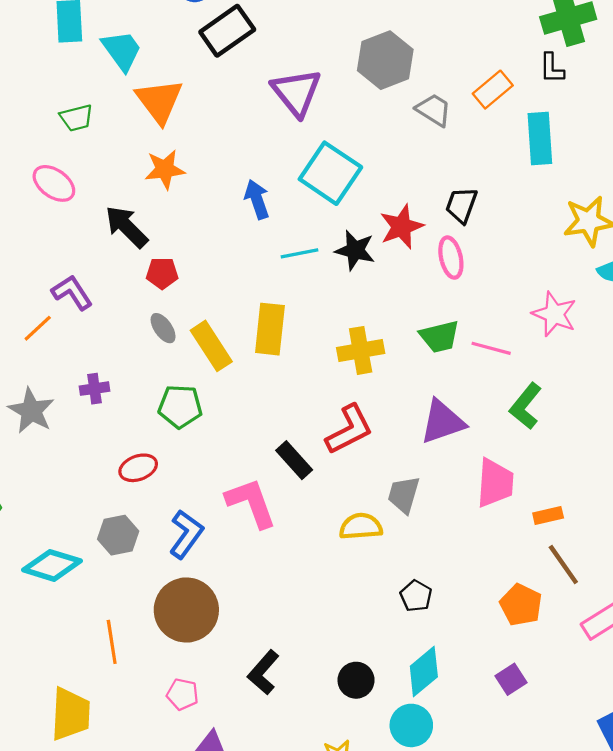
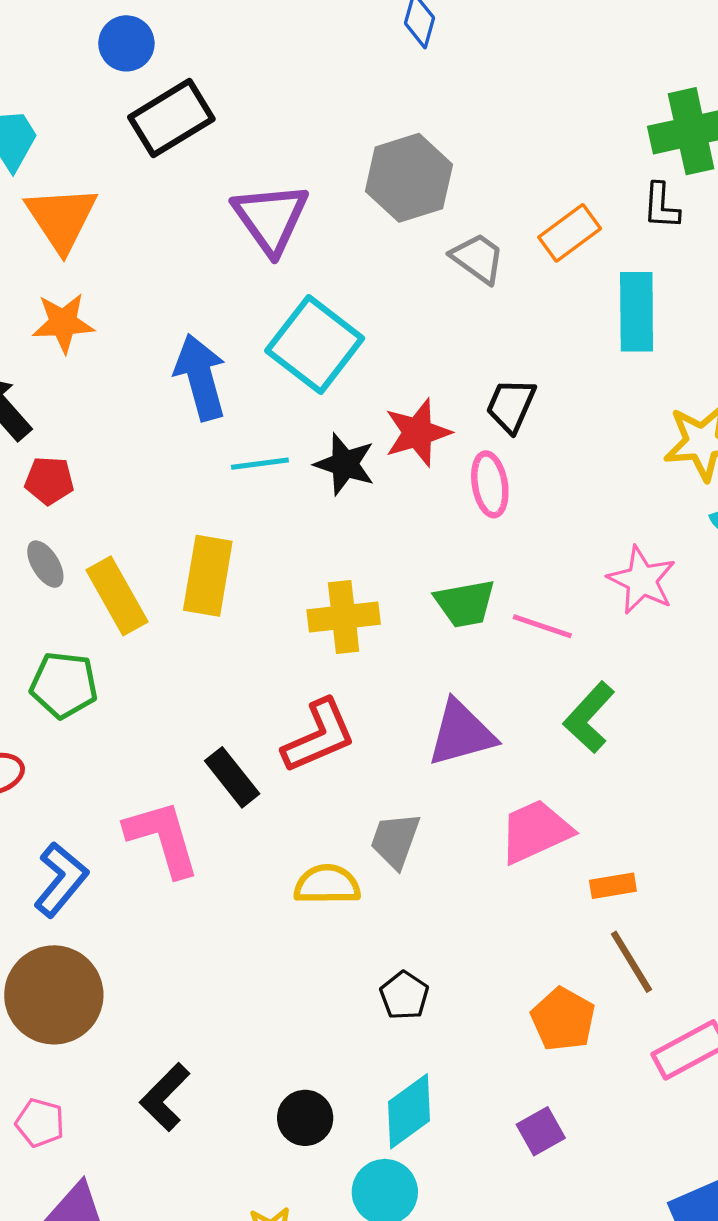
blue arrow: (257, 199) -> (200, 377), size x1.4
pink trapezoid: (495, 483) -> (535, 831), turned -122

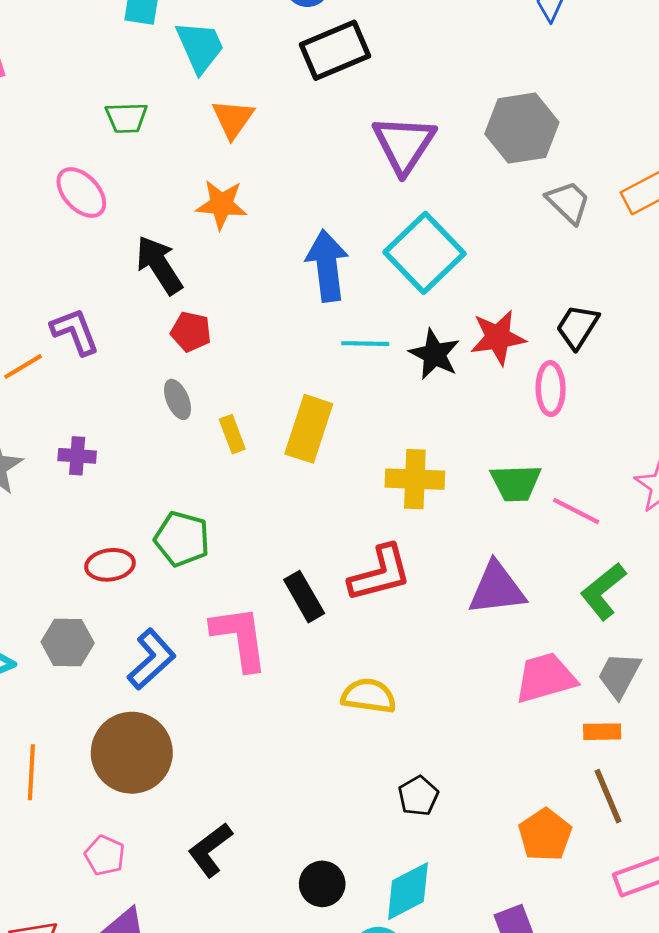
orange triangle: (61, 218) -> (233, 119), size x0.7
yellow rectangle: (117, 596) -> (232, 434), size x0.6
green pentagon: (64, 685) -> (182, 539), moved
gray trapezoid: (395, 840) -> (619, 675), moved

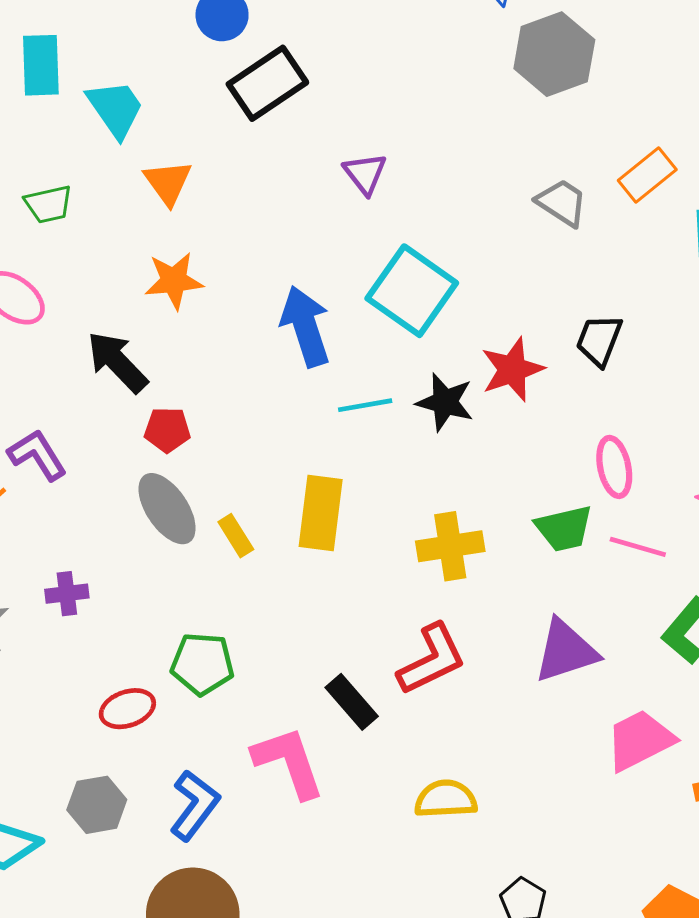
gray hexagon: (522, 128) -> (554, 54), moved
purple triangle: (404, 144) -> (365, 174), size x0.6
pink ellipse: (551, 389) -> (614, 467), moved
gray ellipse: (177, 399) -> (167, 509), size x1.6

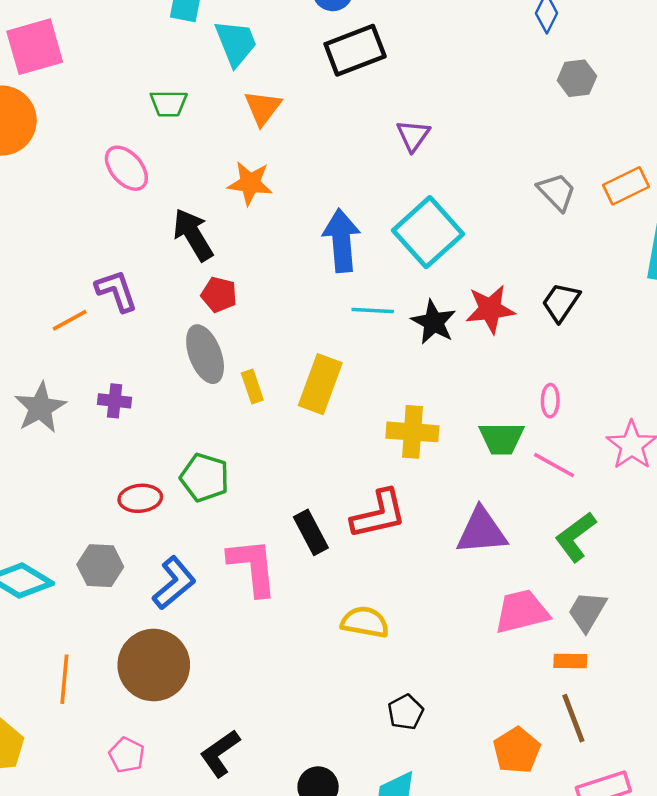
gray hexagon: (554, 54) -> (577, 78), size x0.6
pink ellipse: (614, 467) -> (550, 401), size x0.7

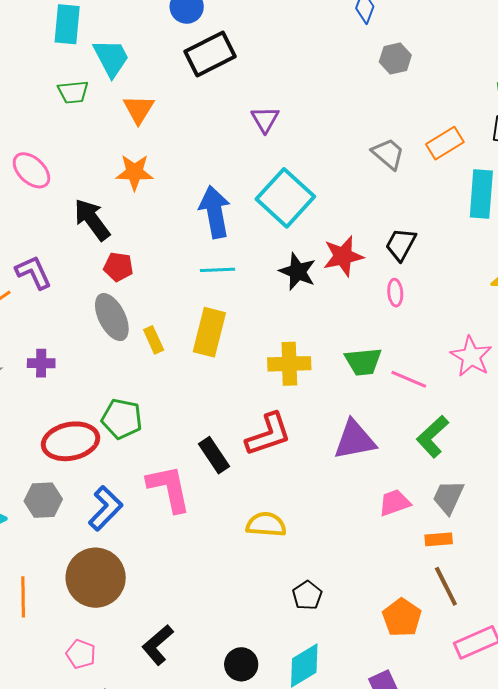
green trapezoid: (169, 103) -> (73, 92), moved
cyan line: (373, 310) -> (217, 270), moved
pink ellipse: (550, 401) -> (395, 293), moved
red ellipse: (140, 498) -> (71, 441), size x1.6
pink trapezoid: (522, 612) -> (394, 503), size x0.7

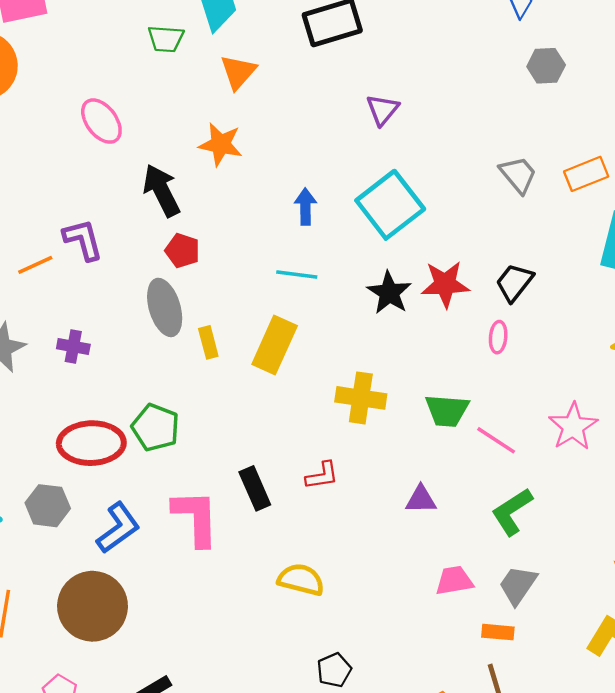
blue arrow: (215, 212) -> (305, 207), size x0.6
red L-shape: (268, 434) -> (322, 476), size x0.6
purple triangle: (355, 440) -> (421, 499), size x0.6

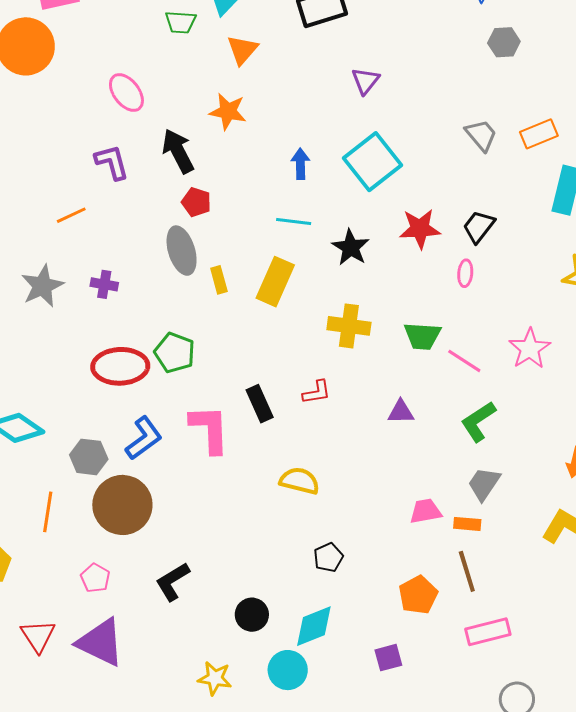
purple L-shape: (83, 240) -> (112, 162), moved
black star: (389, 293) -> (351, 247), moved
gray hexagon: (48, 506) -> (89, 457), moved
pink trapezoid: (454, 580) -> (426, 511), moved

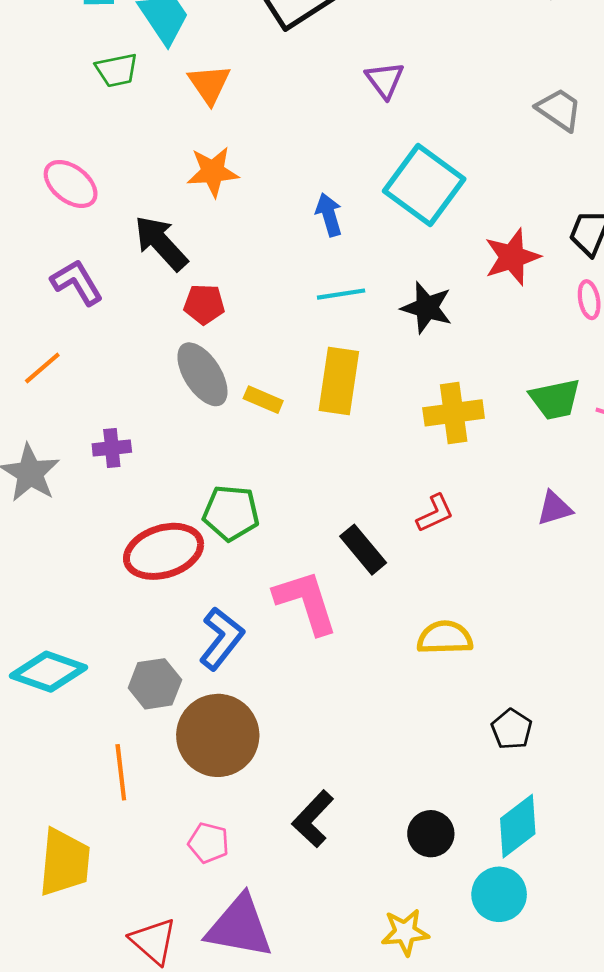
yellow rectangle: (219, 280) -> (263, 400), turned -36

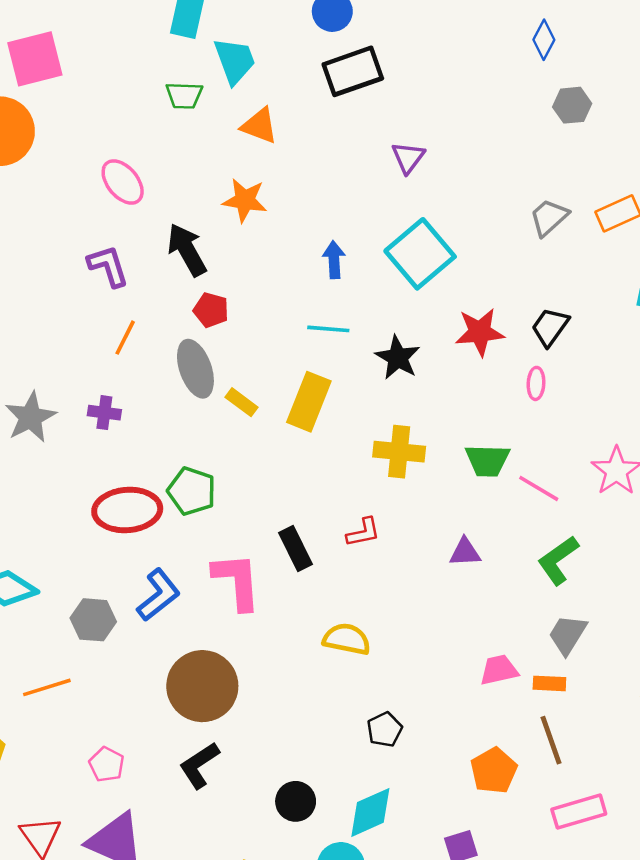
orange triangle: (209, 84) -> (259, 126), turned -48
gray trapezoid: (559, 110) -> (549, 217), turned -90
orange line: (42, 368) -> (125, 338), moved, turned -36
brown circle: (218, 735) -> (202, 686), moved
orange line: (121, 772) -> (47, 687), turned 66

